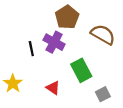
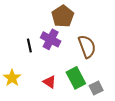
brown semicircle: (103, 35) -> (87, 47), moved, turned 40
green rectangle: (81, 70) -> (76, 78), moved

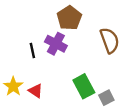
brown semicircle: (87, 47) -> (110, 40), moved
red triangle: (50, 82) -> (36, 91), moved

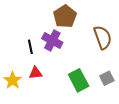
red triangle: (36, 91) -> (36, 73), moved, turned -40
gray square: (106, 98) -> (107, 78), moved

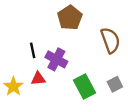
purple cross: (52, 41) -> (56, 59), moved

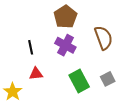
purple cross: (56, 59) -> (65, 45), moved
yellow star: (13, 86) -> (13, 92), moved

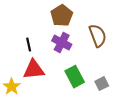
red triangle: (36, 74) -> (34, 70), size x1.6
gray square: (108, 79) -> (102, 84), moved

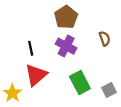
brown semicircle: (98, 36) -> (105, 39), size x0.6
red triangle: (34, 70) -> (36, 75), turned -35

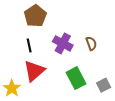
brown pentagon: (66, 17) -> (35, 16), moved
brown semicircle: (105, 39) -> (91, 43), moved

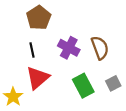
brown semicircle: (91, 43) -> (100, 48), size x1.5
gray square: (104, 85) -> (113, 83), moved

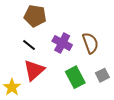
brown pentagon: (39, 18) -> (35, 16), turned -30
black line: (32, 50) -> (29, 45), turned -40

